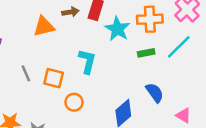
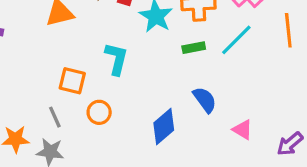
gray line: (26, 73) -> (55, 117), moved

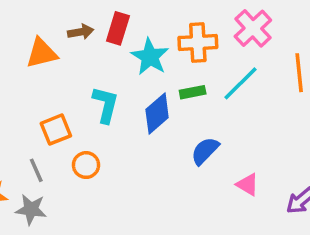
orange square: (72, 81) -> (56, 130), turned -36
blue semicircle: (205, 100) -> (205, 151), turned -100
blue diamond: (164, 127) -> (157, 114), moved

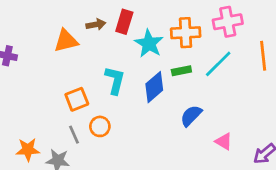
pink cross: (253, 28) -> (228, 22), turned 32
gray line: (36, 170) -> (74, 135), moved

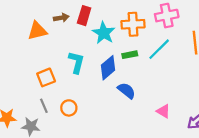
blue semicircle: (191, 116) -> (126, 91), moved, turned 84
orange circle: (100, 126) -> (69, 108), moved

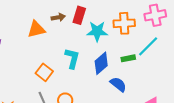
cyan star: (104, 33) -> (97, 31), turned -30
green rectangle: (130, 55) -> (128, 58), moved
orange square: (46, 77) -> (44, 72), turned -30

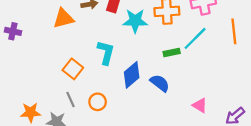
blue diamond: (101, 63) -> (132, 75), moved

